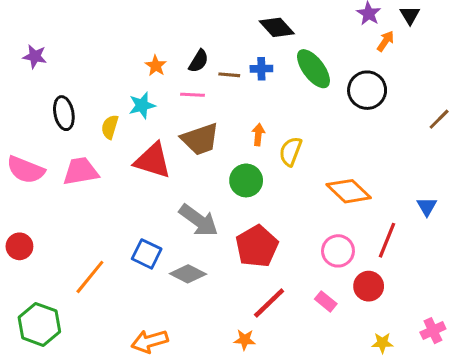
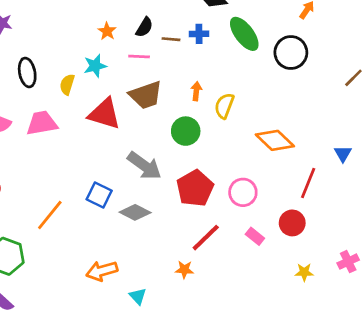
pink circle: (338, 251) -> (243, 192), moved

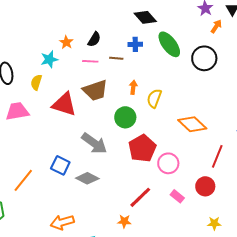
brown line: (171, 39) -> (116, 58), moved
cyan star: (95, 66) -> (49, 59), moved
red pentagon: (195, 188) -> (142, 148), moved

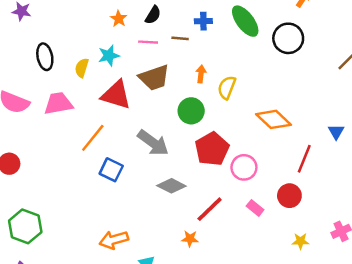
cyan star: (49, 59) -> (109, 56), moved
gray diamond: (87, 178) -> (171, 186), moved
orange line: (23, 180) -> (93, 138), moved

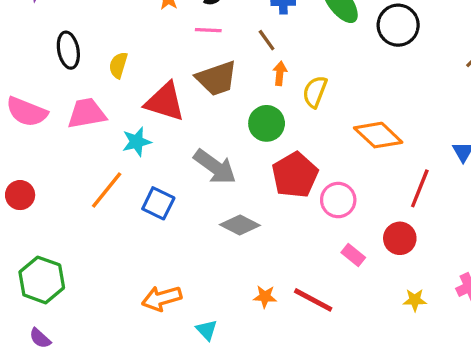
brown line: (180, 38) -> (267, 40), moved, turned 49
cyan star: (109, 56) -> (137, 142), moved
orange line: (93, 138) -> (107, 190), moved
red line: (210, 209) -> (313, 300), moved, turned 72

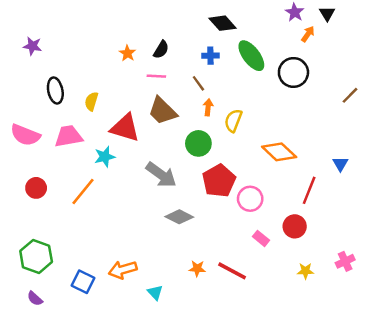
brown trapezoid: (217, 78) -> (162, 111), turned 64
red circle: (20, 195) -> (36, 188), moved
blue square: (158, 203) -> (83, 282), moved

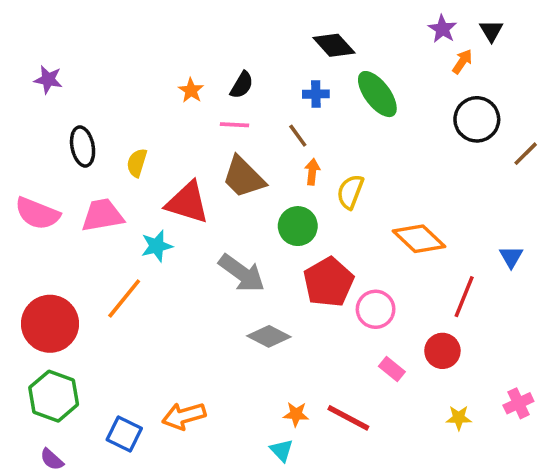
black circle: (293, 72) -> (477, 119), moved
red circle: (36, 188) -> (50, 324), moved, size x1.8
cyan triangle: (155, 293) -> (282, 450), moved

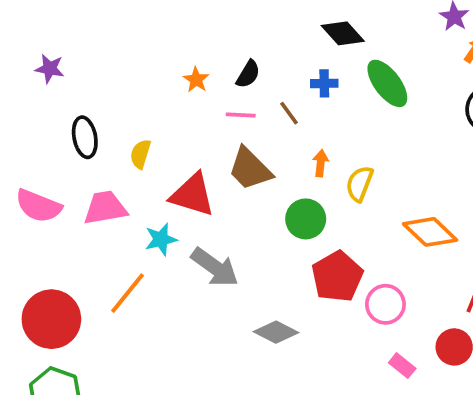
brown line: (298, 136) -> (289, 113), moved
gray arrow: (242, 273) -> (215, 267), moved

